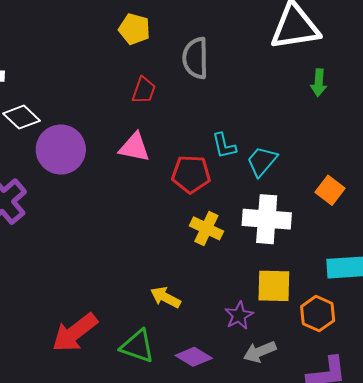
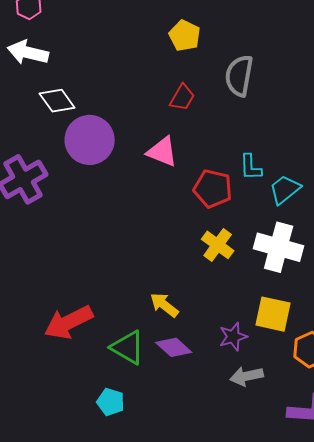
purple diamond: (194, 357) -> (174, 347), moved

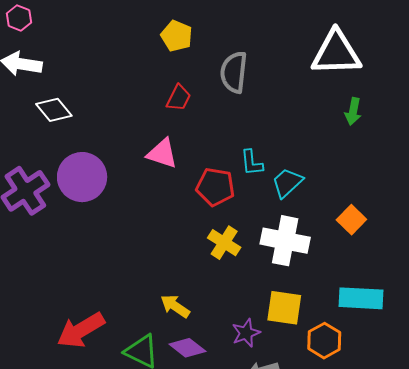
purple circle: (90, 140) -> (82, 177), moved

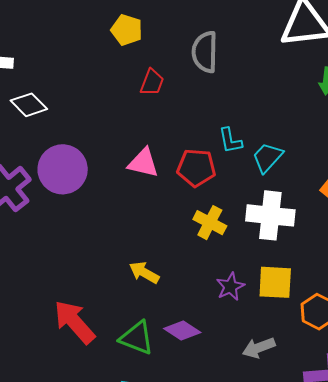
yellow pentagon: (177, 36) -> (127, 30), moved
pink triangle: (162, 153) -> (143, 163), moved
yellow arrow: (175, 306) -> (144, 273), moved
red arrow: (81, 330) -> (74, 322), turned 84
purple star: (246, 333) -> (230, 287), moved

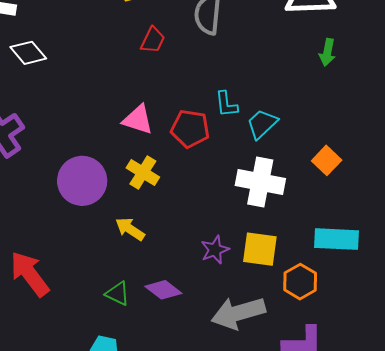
purple circle: (63, 169) -> (82, 181), moved
yellow cross: (210, 223) -> (143, 172), moved
red arrow: (74, 322) -> (30, 274), moved
green triangle: (137, 338) -> (117, 294), size x0.7
gray arrow: (259, 348) -> (238, 313), size x1.6

